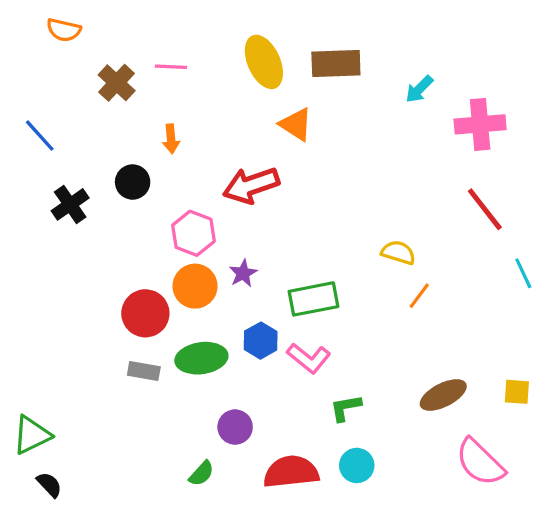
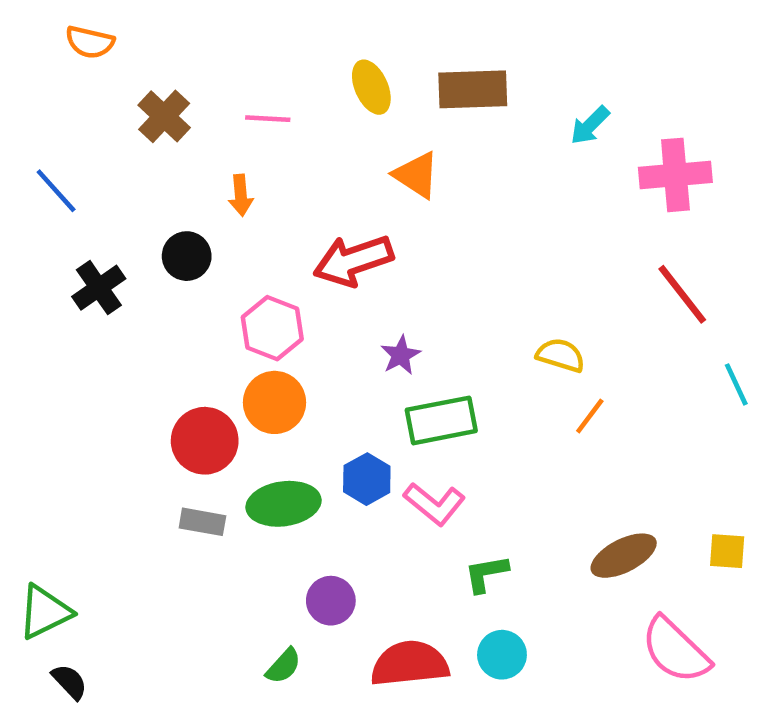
yellow ellipse: (264, 62) -> (371, 87), size x0.7
pink line: (171, 67) -> (268, 119), moved
purple star: (243, 273) -> (401, 355), moved

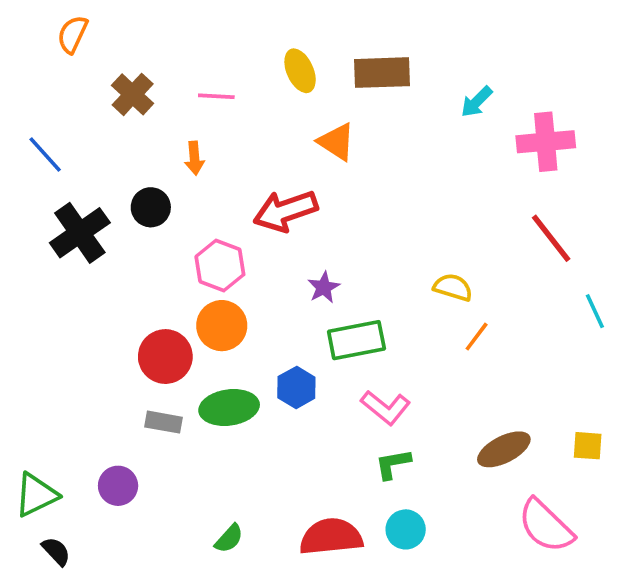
orange semicircle: (90, 42) -> (73, 34), turned 102
black cross: (99, 288) -> (80, 233), size x1.4
pink L-shape: (434, 504) -> (386, 408), moved
purple circle: (331, 601) -> (118, 486), moved

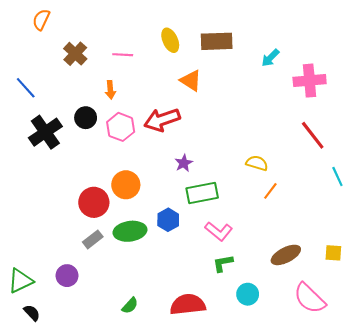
pink hexagon: (220, 266) -> (121, 127), moved
gray rectangle: (164, 422) -> (93, 239), turned -48
cyan circle: (406, 529) -> (248, 294), moved

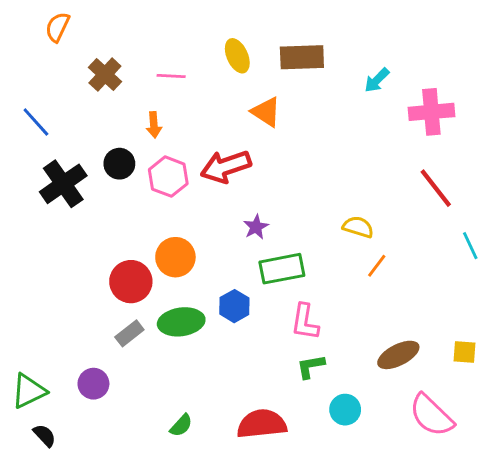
pink L-shape: (219, 231) -> (305, 322), turned 60

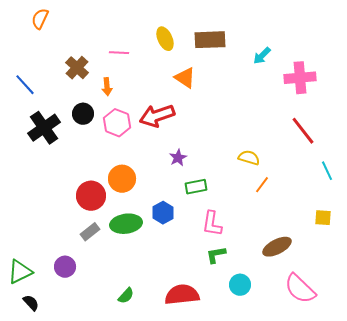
brown cross: (105, 75) -> (77, 68), moved
green rectangle: (282, 269) -> (196, 187), size x0.7
yellow square: (464, 352) -> (323, 218), moved

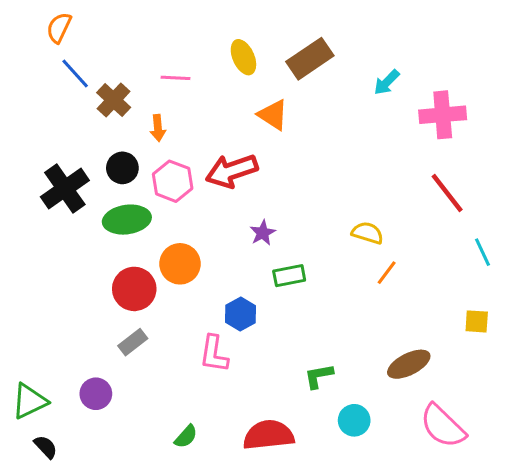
brown rectangle: (210, 40) -> (310, 59), turned -32
blue line: (25, 85) -> (75, 73), moved
green ellipse: (126, 224) -> (127, 220), moved
pink L-shape: (212, 224) -> (214, 354), moved

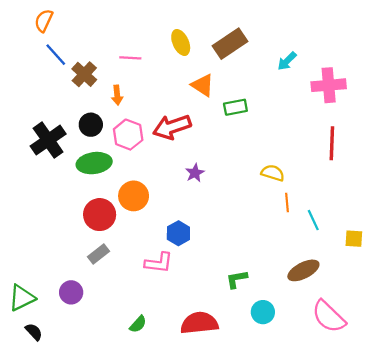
red line: (447, 193) -> (332, 143), turned 40
cyan line: (483, 252) -> (313, 220), moved
orange line: (387, 273) -> (287, 202), turned -42
green rectangle: (289, 276) -> (235, 107), moved
pink L-shape: (214, 354) -> (159, 263), turned -92

